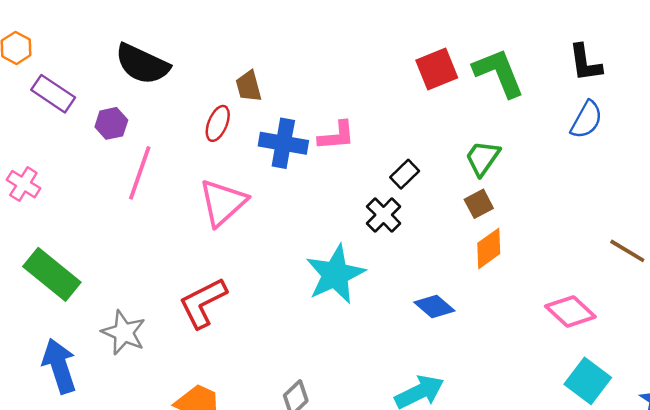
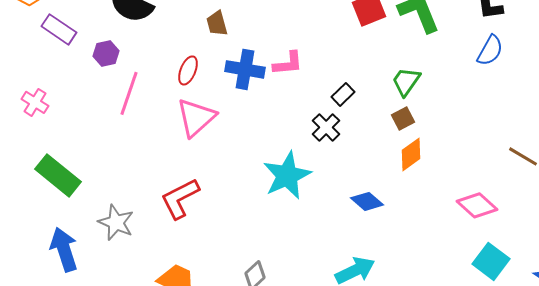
red ellipse: (218, 123) -> (188, 70), moved

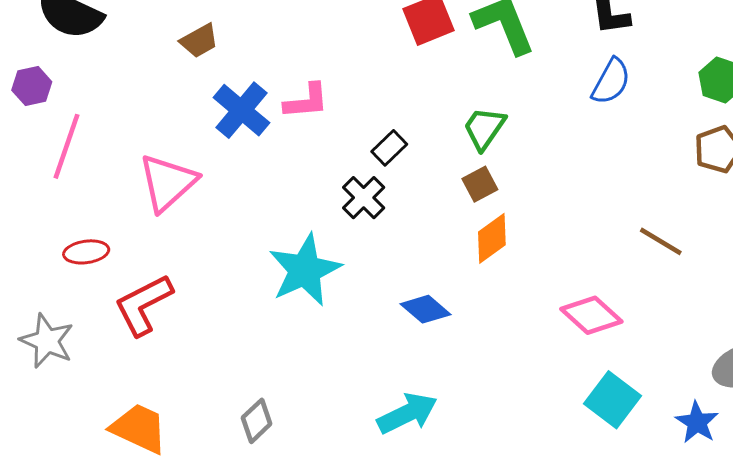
brown trapezoid: (217, 23) -> (199, 41), turned -104
blue cross: (245, 69) -> (241, 110), turned 30
red ellipse: (188, 70) -> (86, 252), moved, turned 60

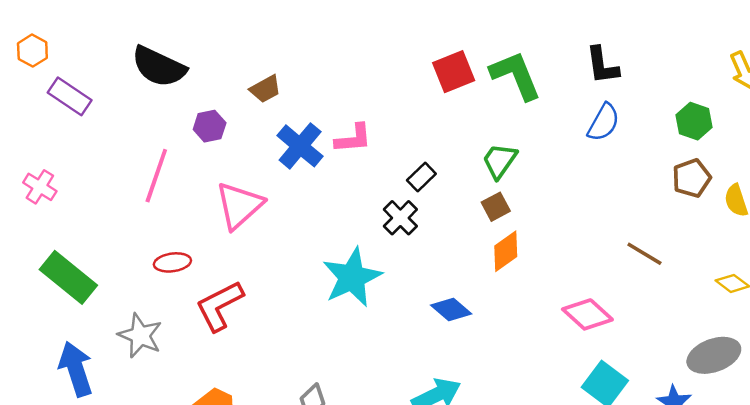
purple hexagon: (32, 86) -> (210, 126), moved

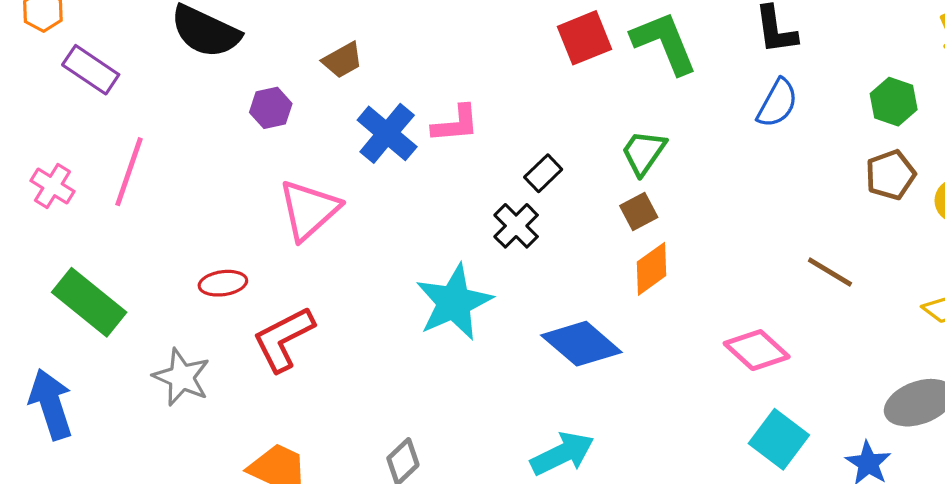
pink line: (156, 176) -> (129, 172), moved
blue diamond: (451, 309) -> (581, 344), size x1.5
blue arrow: (76, 369) -> (51, 404), moved

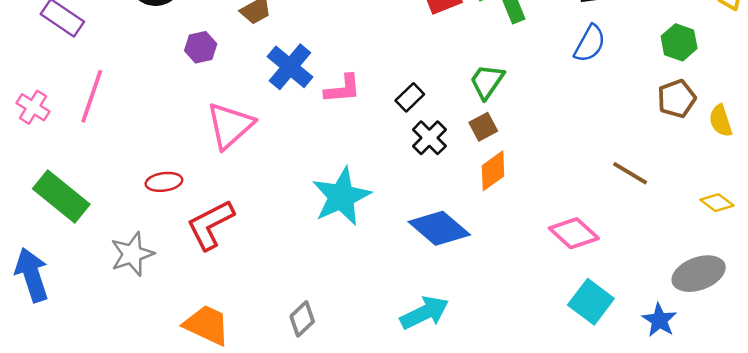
pink L-shape: (456, 124) -> (343, 89), moved
black cross: (516, 226) -> (429, 138), moved
gray star: (182, 377) -> (132, 254), turned 30

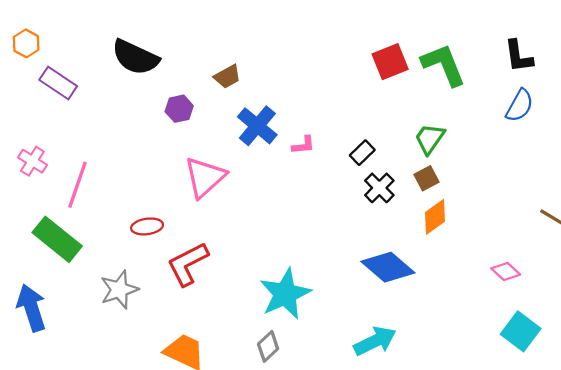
pink L-shape: (343, 89) -> (303, 145), size x0.7
pink line: (92, 96) -> (77, 185), moved
cyan star: (341, 197) -> (285, 294), moved
pink diamond: (574, 233) -> (506, 271), size x0.7

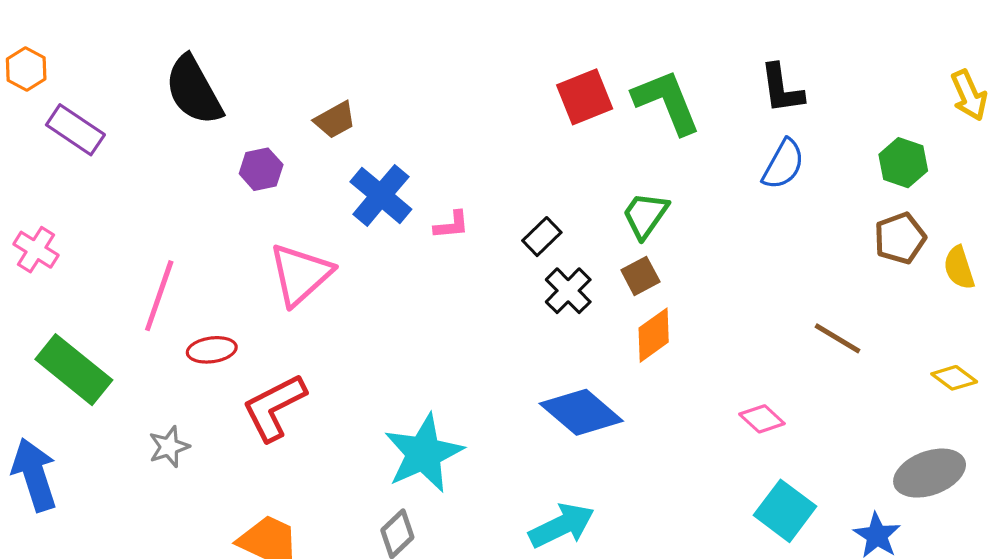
black semicircle: (135, 57) -> (194, 90), turned 36
pink line: (77, 185) -> (159, 296), moved
gray star: (119, 290) -> (169, 447), size x0.7

